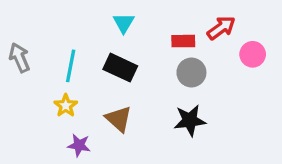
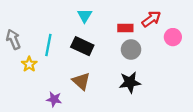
yellow star: (66, 106) -> (29, 64), moved

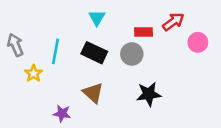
gray circle: (131, 50) -> (132, 54), moved

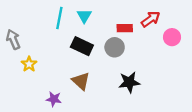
cyan line: (56, 51) -> (59, 18), moved

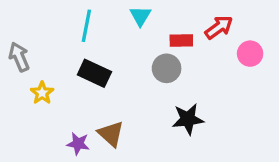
cyan triangle: (84, 16) -> (140, 16), moved
black rectangle: (82, 46) -> (94, 73), moved
brown triangle: (81, 81) -> (111, 134), moved

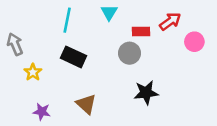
purple star: (78, 144) -> (42, 112), moved

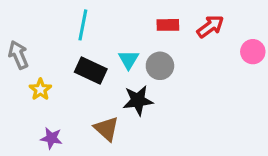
cyan triangle: (109, 12) -> (128, 60), moved
red rectangle: (141, 32) -> (168, 25), moved
pink circle: (194, 42) -> (253, 52), moved
black star: (146, 93) -> (138, 100), moved

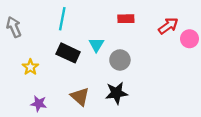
red arrow: (210, 26) -> (168, 26), moved
gray arrow: (18, 55) -> (14, 27), moved
gray circle: (160, 66) -> (120, 60), moved
black star: (138, 100) -> (116, 93), moved

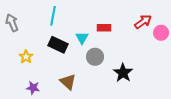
red rectangle: (126, 19) -> (104, 28), moved
gray circle: (120, 60) -> (95, 57), moved
black star: (116, 93) -> (123, 73), moved, turned -30

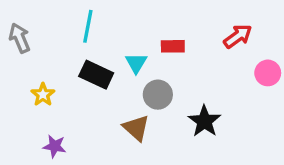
pink circle: (161, 33) -> (268, 73), moved
brown triangle: (68, 82) -> (136, 128), moved

